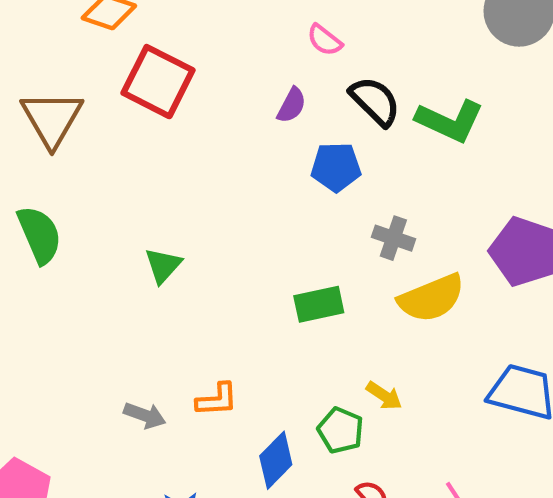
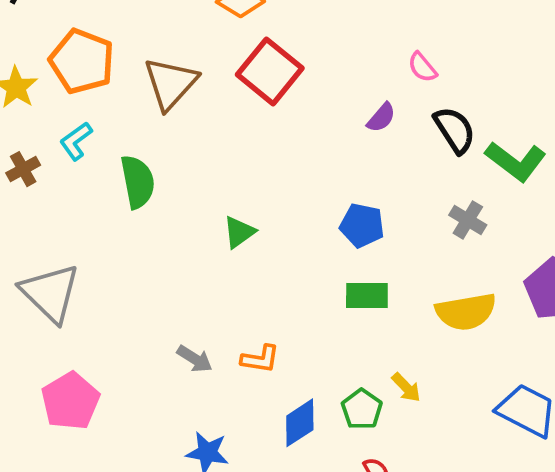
blue pentagon: (336, 167) -> (362, 225), moved
gray cross: (393, 238) -> (468, 220), moved

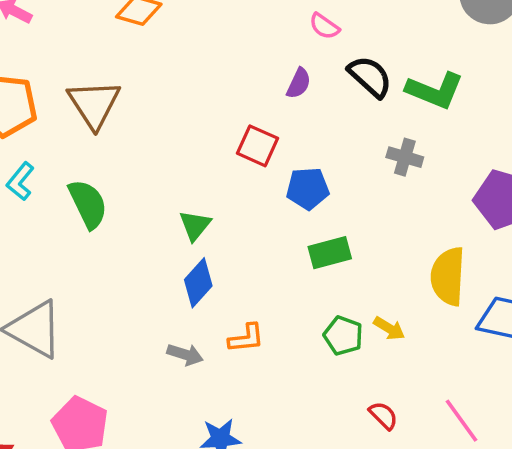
red square: (270, 71) -> (258, 146), moved, size x0.7
yellow semicircle: (466, 312) -> (448, 276), moved, turned 118
green pentagon: (362, 409) -> (343, 336), moved
blue diamond: (300, 423) -> (198, 283), moved

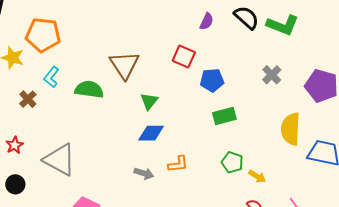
brown triangle: (94, 104) -> (124, 65), moved
gray cross: (405, 157) -> (272, 75), moved, turned 30
green semicircle: (88, 204) -> (89, 90), turned -56
blue diamond: (198, 283) -> (151, 133), turned 48
yellow arrow: (389, 328) -> (257, 176), moved

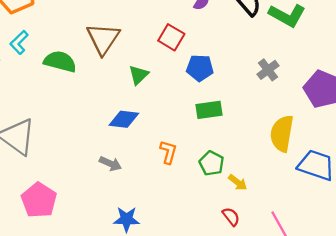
green triangle: (149, 101) -> (138, 75), moved
orange L-shape: (178, 164) -> (168, 152), moved, turned -75

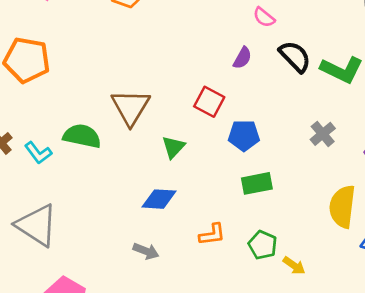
cyan L-shape: (19, 42) -> (38, 153), moved, turned -80
orange L-shape: (168, 152) -> (212, 234), turned 70

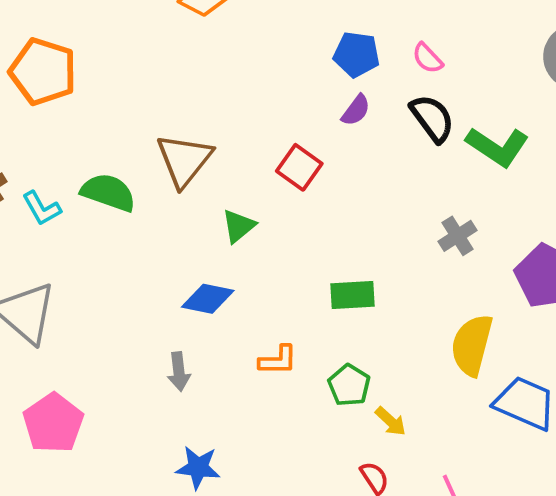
pink semicircle: (264, 17) -> (427, 58), moved
blue pentagon: (244, 135) -> (357, 54), moved
gray arrow: (146, 251) -> (179, 372), turned 55

